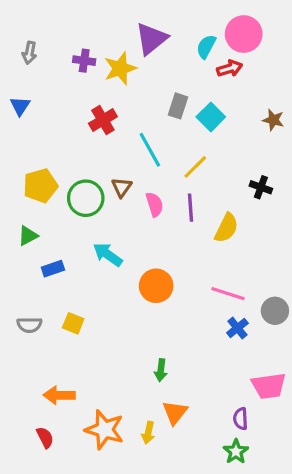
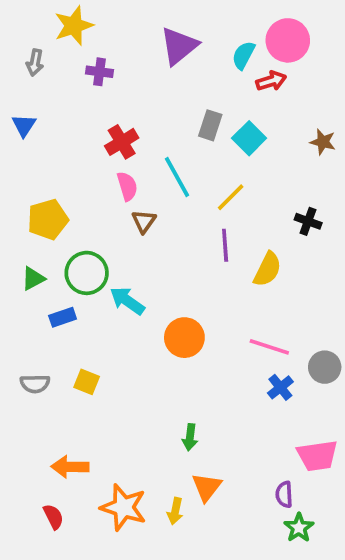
yellow star: (120, 68) -> (74, 26), moved
green circle: (86, 198) -> (87, 273), moved
pink semicircle: (155, 204) -> (127, 186), moved
green star: (236, 452) -> (299, 528), moved

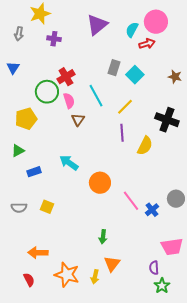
black cross: (308, 221) -> (167, 120), size x1.6
green circle: (87, 273) -> (47, 92), moved
pink line: (269, 347) -> (131, 201), moved, turned 35

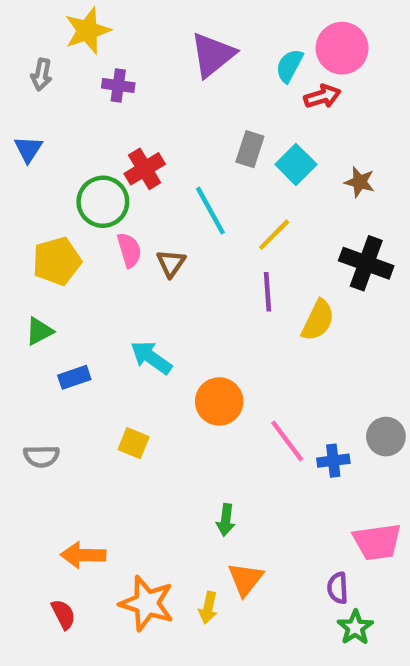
brown star: (175, 77) -> (360, 182), moved
pink semicircle: (69, 101) -> (129, 250), moved
yellow square: (47, 207) -> (134, 443), moved
blue cross: (152, 210) -> (333, 461), turned 32

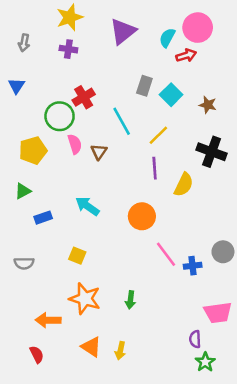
yellow star: (88, 31) -> (70, 17), moved
orange circle: (219, 401) -> (142, 216), moved
orange triangle: (246, 579) -> (91, 347), moved, turned -35
orange star: (147, 603) -> (85, 299), moved

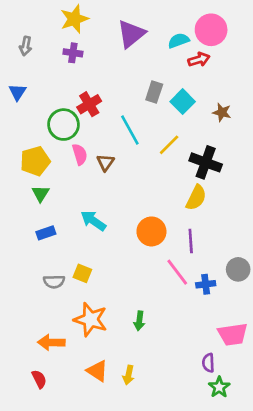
cyan semicircle: (167, 38) -> (179, 41), turned 42
black cross: (212, 152) -> (206, 162), moved
purple line: (155, 168) -> (191, 241), moved
green triangle: (23, 191) -> (40, 194), moved, turned -30
gray semicircle: (24, 263) -> (54, 282), moved

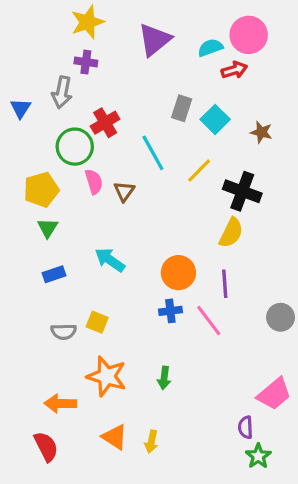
gray arrow: (26, 46) -> (62, 92), moved, size x1.4
blue cross: (206, 284) -> (170, 311), moved
pink trapezoid: (233, 334) -> (274, 394), turned -32
red semicircle: (39, 379) -> (46, 447), size x1.4

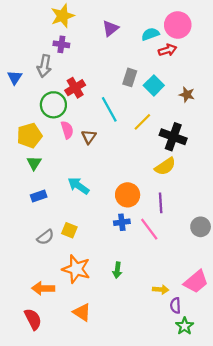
purple triangle: (155, 40) -> (110, 28), size x0.7
yellow semicircle: (231, 233) -> (165, 166), turned 30
gray semicircle: (64, 332) -> (45, 237), turned -36
yellow arrow: (151, 442) -> (161, 290), moved, turned -98

